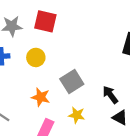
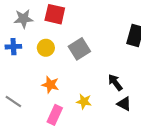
gray square: (72, 81) -> (79, 49), moved

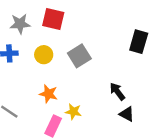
yellow star: (84, 101) -> (73, 112), moved

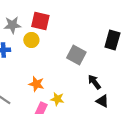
yellow circle: (44, 55) -> (31, 40), moved
gray square: (79, 56) -> (76, 55), moved, turned -30

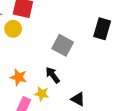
black arrow: (94, 82) -> (53, 75), moved
black triangle: (102, 101) -> (78, 99), moved

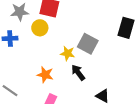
yellow star: (42, 94) -> (68, 53), moved

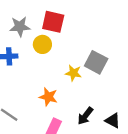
black arrow: (78, 73) -> (85, 116), moved, turned -105

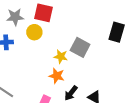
orange star: (48, 97) -> (57, 76), moved

